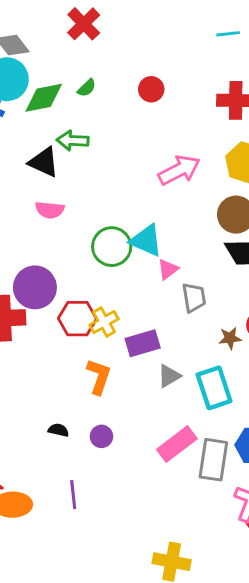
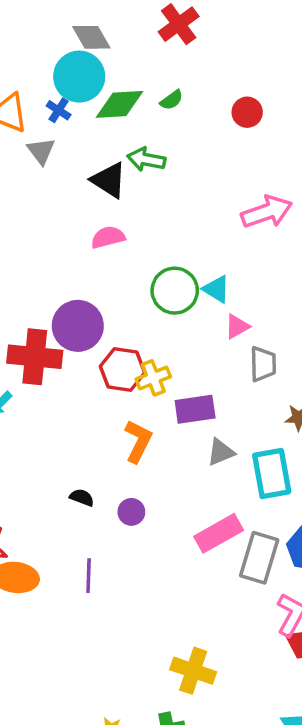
pink semicircle: (50, 210) -> (108, 237), turned 152
cyan triangle: (146, 240) -> (216, 289), size x0.7

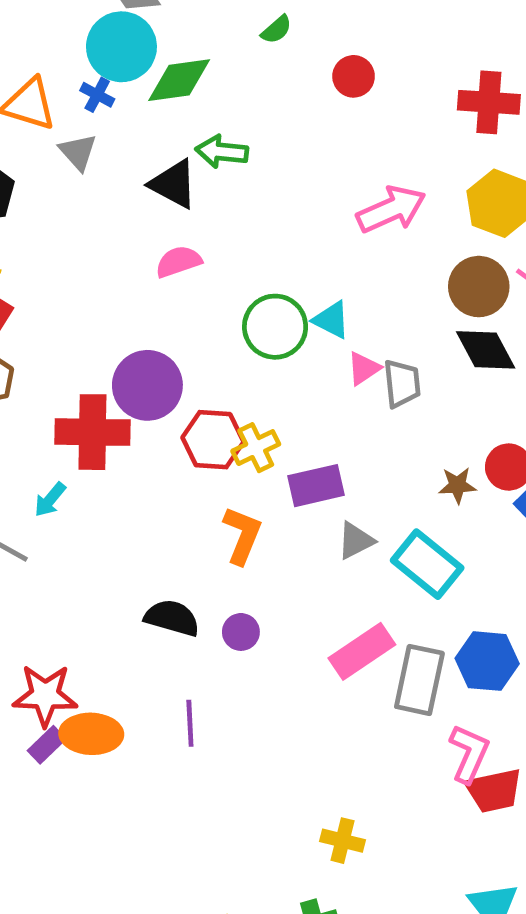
green semicircle: (172, 100) -> (276, 30), moved
gray trapezoid: (263, 364) -> (402, 384), moved
cyan rectangle: (272, 474) -> (427, 564), turned -36
black semicircle: (82, 497) -> (172, 618), size x1.6
yellow cross: (193, 671) -> (343, 841), size x0.7

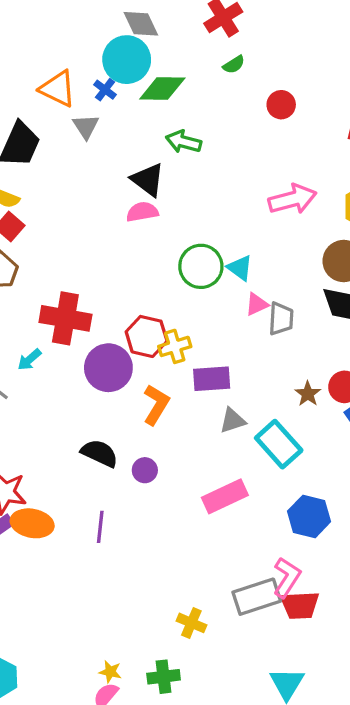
black triangle: (173, 184) -> (148, 180), moved
purple circle: (147, 385) -> (108, 368), moved
brown star: (457, 485) -> (308, 394), turned 30
gray rectangle: (419, 680) -> (257, 597), moved, turned 51

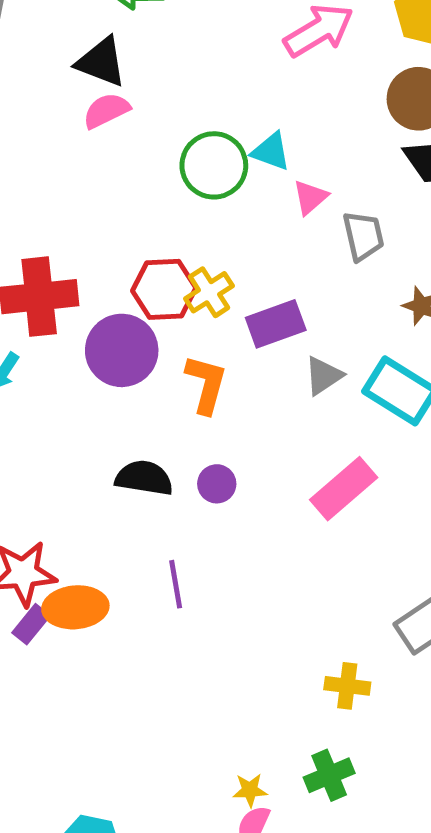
gray trapezoid: (281, 319) -> (363, 236), moved

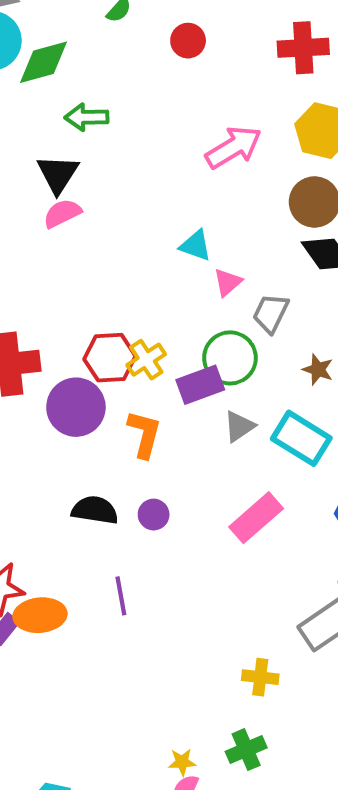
black triangle: (101, 62) -> (58, 174), turned 42
green circle: (214, 165) -> (230, 358), moved
gray trapezoid: (363, 236) -> (271, 313), turned -141

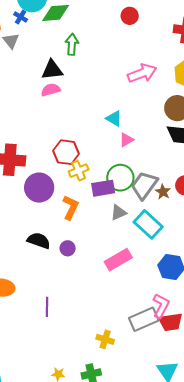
green arrow: (87, 117) -> (72, 44), turned 85
black triangle: (58, 174) -> (52, 70), turned 40
gray trapezoid: (271, 313) -> (144, 185), moved, size x1.4
red hexagon: (110, 358) -> (66, 152), moved
purple line: (121, 596) -> (47, 307), moved

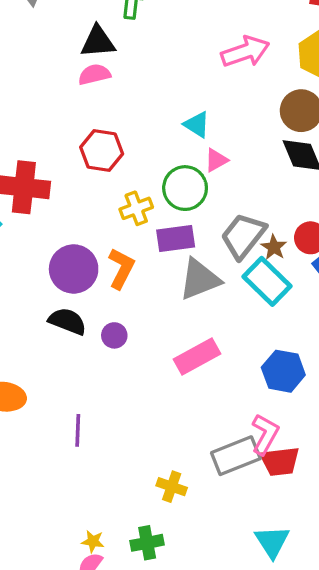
red hexagon: (66, 152) -> (102, 150), moved
green circle: (120, 178) -> (185, 188), moved
purple circle: (39, 188) -> (74, 269), moved
gray triangle: (118, 213) -> (200, 279), size x1.6
cyan rectangle: (148, 224) -> (267, 281), moved

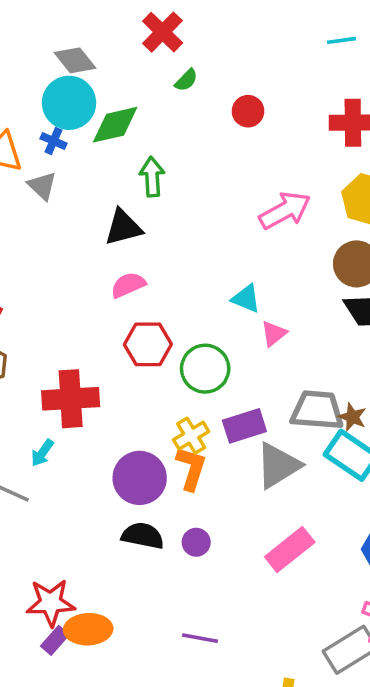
pink semicircle: (94, 74) -> (128, 285), moved
green circle: (185, 188) -> (205, 369), moved
yellow cross: (136, 208) -> (191, 436), moved
gray trapezoid: (243, 236) -> (317, 410), turned 66
purple line: (78, 430) -> (200, 638), moved, turned -72

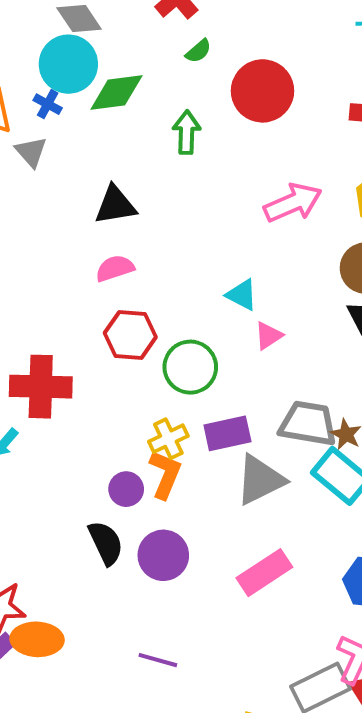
red circle: (248, 111) -> (262, 91), size x1.8
green arrow: (152, 177) -> (187, 132), moved
purple circle: (140, 478) -> (126, 489), moved, size x0.6
black semicircle: (143, 536) -> (106, 543), turned 48
purple circle: (196, 542) -> (163, 555), size x1.6

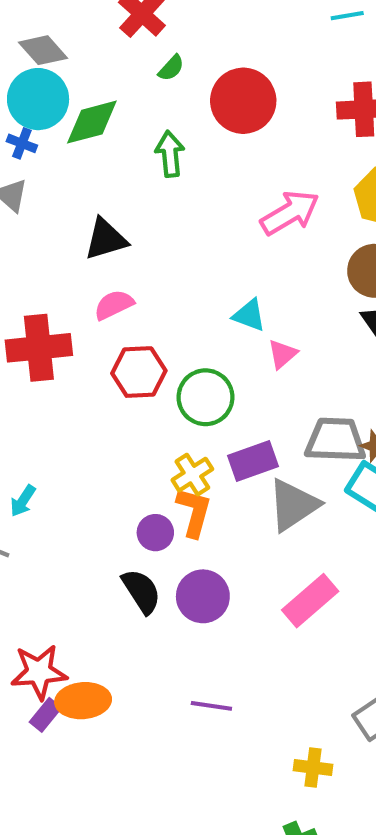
red cross: (41, 387) -> (39, 348), moved

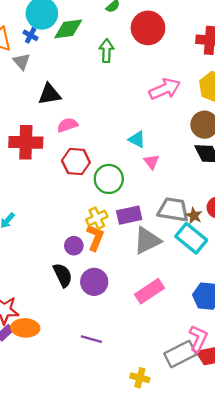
black triangle: (106, 239) -> (49, 94), moved
pink triangle: (282, 354) -> (151, 162), turned -35

